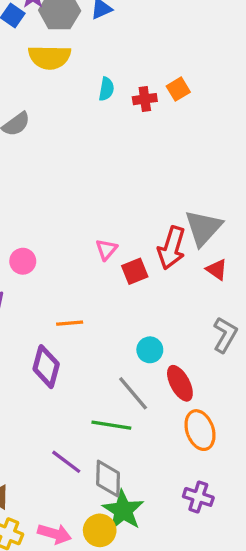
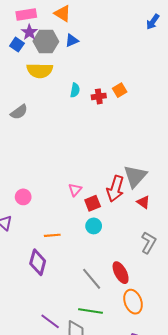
cyan circle: (150, 350) -> (94, 226), moved
green line: (111, 425) -> (91, 311), moved

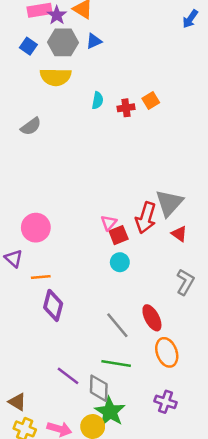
purple star: (29, 32) -> (57, 15), moved
pink triangle: (75, 190) -> (109, 223), moved
pink circle: (23, 197) -> (36, 228), size x1.5
orange line: (52, 235) -> (41, 277), moved

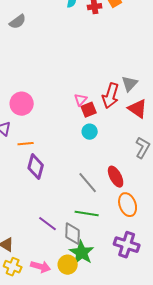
gray triangle: (169, 203) -> (130, 84), size x0.7
red triangle: (179, 234) -> (138, 109), size x1.5
purple cross: (166, 402) -> (127, 245), size x1.4

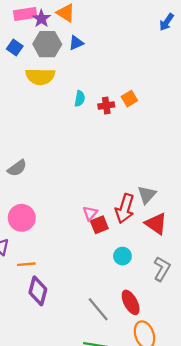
gray semicircle: (18, 22) -> (17, 168), moved
cyan circle: (90, 132) -> (122, 256), moved

